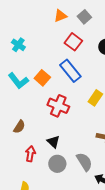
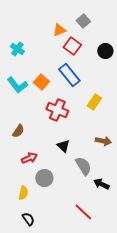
orange triangle: (60, 16) -> (59, 30), moved
black triangle: (53, 142) -> (63, 146), moved
red arrow: (30, 154) -> (29, 158), turned 56
gray circle: (57, 164) -> (44, 178), moved

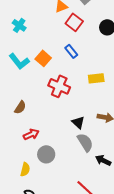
blue rectangle: (69, 75) -> (71, 51), size x0.6
yellow rectangle: (94, 102) -> (96, 78), turned 49
black triangle: (63, 146) -> (78, 122), moved

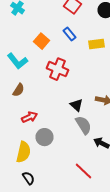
cyan L-shape: (19, 61) -> (18, 61), moved
yellow rectangle: (96, 78) -> (96, 44), moved
yellow semicircle: (25, 169) -> (24, 152), size x1.5

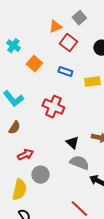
blue rectangle: (70, 34) -> (65, 72), turned -32
orange square: (42, 41) -> (34, 64), moved
gray semicircle: (84, 125) -> (79, 163), turned -36

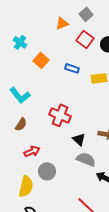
red square: (68, 43) -> (85, 39), moved
red cross: (53, 107) -> (60, 115), moved

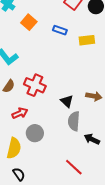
red cross: (60, 115) -> (35, 85), moved
gray semicircle: (86, 159) -> (74, 121), turned -108

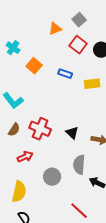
black triangle: (67, 101) -> (72, 133), moved
gray circle: (35, 133) -> (52, 177), moved

